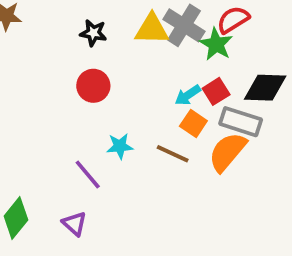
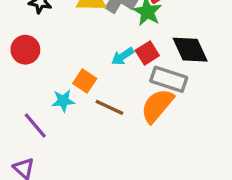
red circle: (93, 86) -> (25, 50), moved
black diamond: (265, 88) -> (190, 50), turned 63
orange square: (193, 124) -> (85, 81), moved

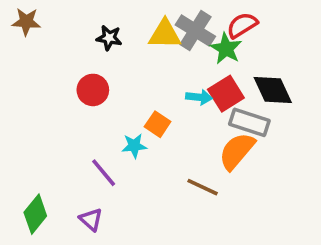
red square: (147, 53) -> (226, 94), size x1.4
cyan arrow: (123, 56) -> (199, 97), turned -140
brown line: (109, 107) -> (203, 187), moved

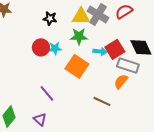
green star: (226, 49) -> (79, 36), moved, turned -30
orange square: (158, 124) -> (77, 66), size x1.6
cyan star: (134, 146) -> (55, 48), moved
orange semicircle: (237, 151) -> (121, 81), size x0.7

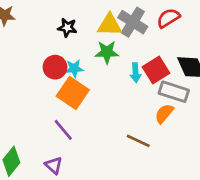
cyan arrow: (100, 51) -> (136, 73), turned 80
orange square: (77, 66) -> (73, 93), moved

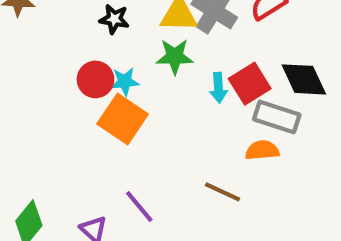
orange semicircle: (164, 114) -> (262, 150), turned 45
purple line: (63, 130) -> (139, 207), moved

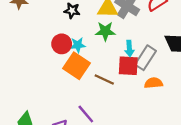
red square: (250, 84) -> (128, 66), moved, turned 35
gray rectangle: (277, 117) -> (146, 58), moved, turned -75
brown line: (223, 192) -> (104, 80), moved

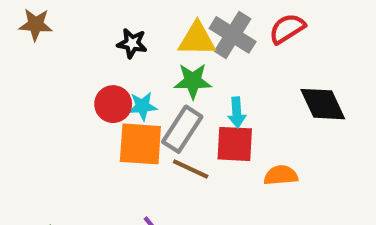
gray rectangle: (146, 58) -> (182, 129), moved
orange square: (77, 66) -> (140, 144), turned -30

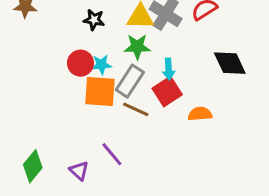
red square: (235, 144) -> (167, 91), turned -36

